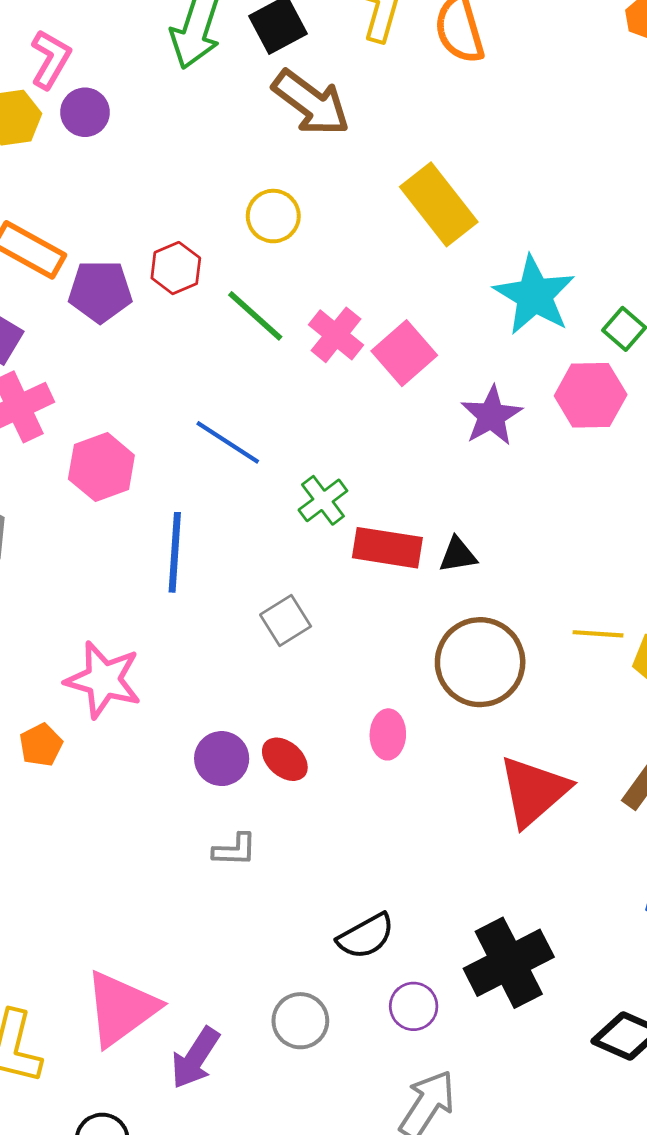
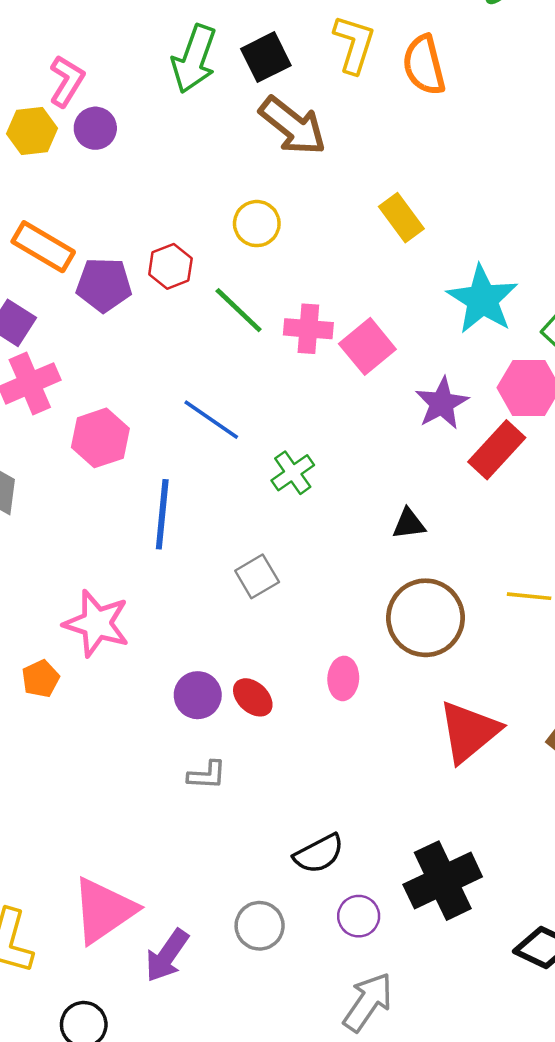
yellow rectangle: (439, 204) -> (401, 218), size x0.7
pink cross: (336, 335) -> (308, 329), turned -36
red rectangle: (387, 548) -> (497, 450), moved, turned -58

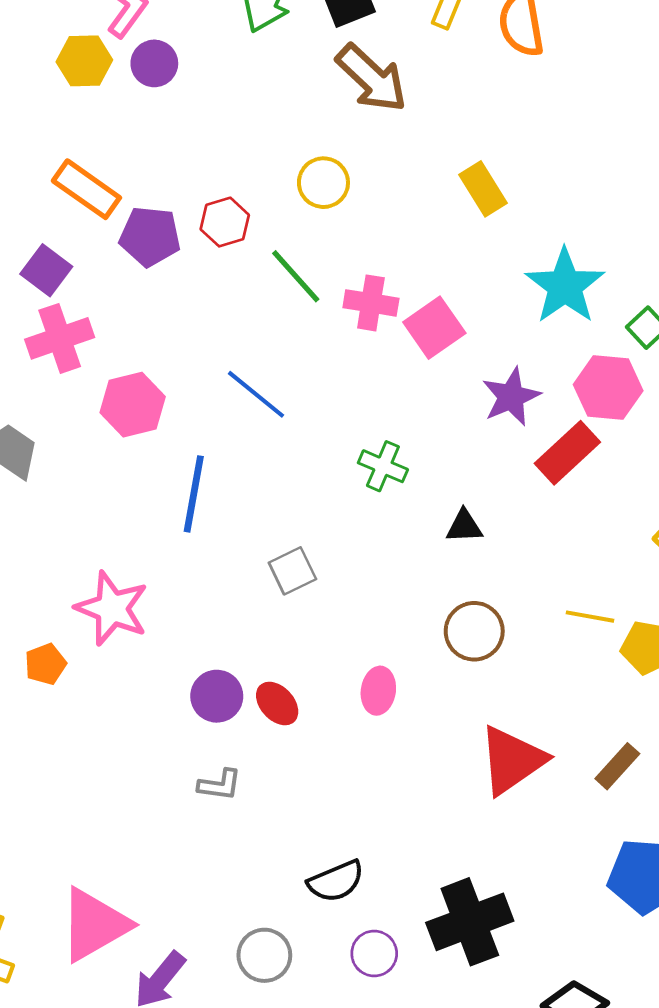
green cross: (293, 473) -> (383, 466), moved, turned -36
brown circle: (426, 618) -> (474, 631), size x0.7

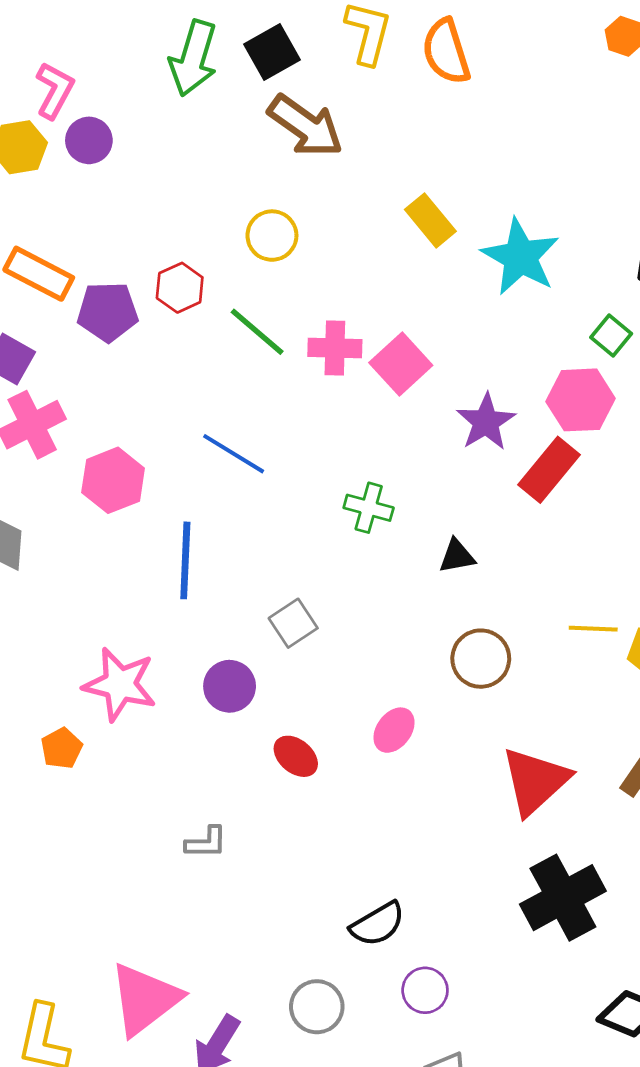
cyan star: (565, 286) -> (520, 257), moved
pink ellipse: (378, 691) -> (394, 730), turned 36
purple circle: (217, 696) -> (230, 686), moved
gray L-shape: (220, 785) -> (206, 843), moved
black cross: (470, 922) -> (563, 898), moved

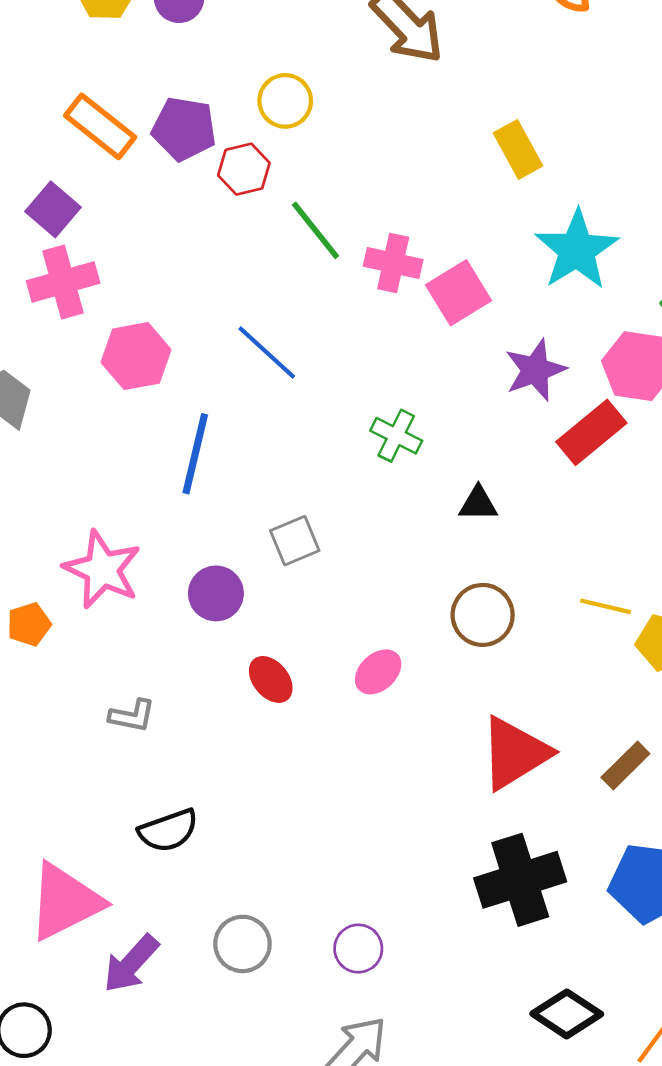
yellow circle: (272, 236) -> (285, 101), moved
cyan star: (520, 257) -> (577, 250), moved
purple pentagon: (108, 312) -> (184, 129), moved
gray L-shape: (206, 843) -> (132, 716), moved
black semicircle: (378, 924) -> (168, 831), moved

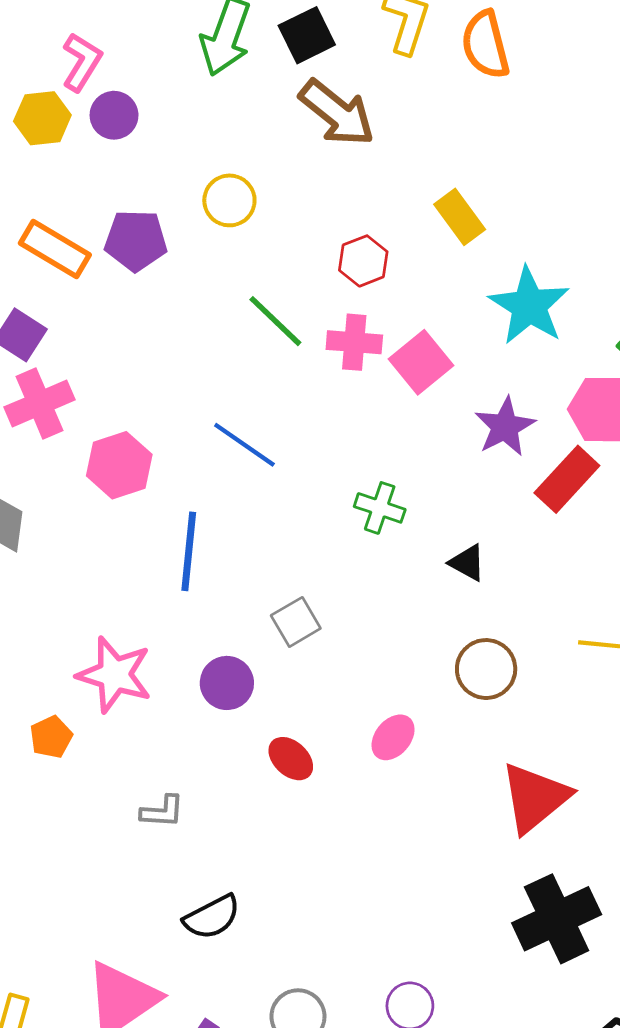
red hexagon: (244, 169) -> (363, 261), moved
black triangle: (478, 504) -> (467, 563), turned 36

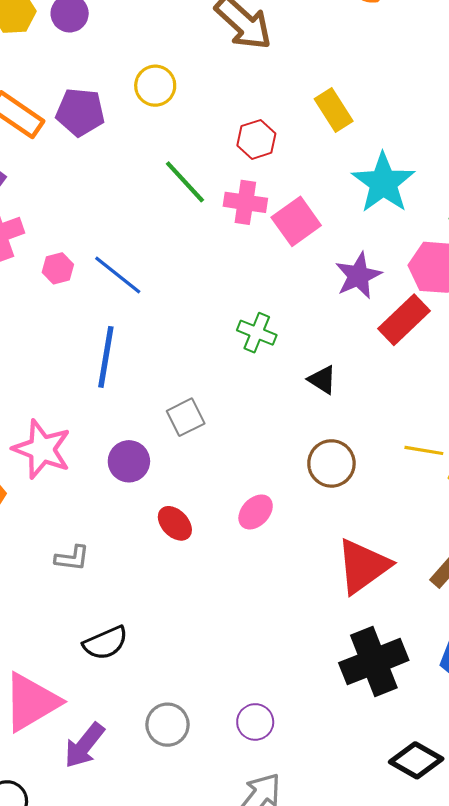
blue line: (244, 445) -> (118, 275), moved
pink hexagon: (119, 465) -> (58, 268), moved, size x0.6

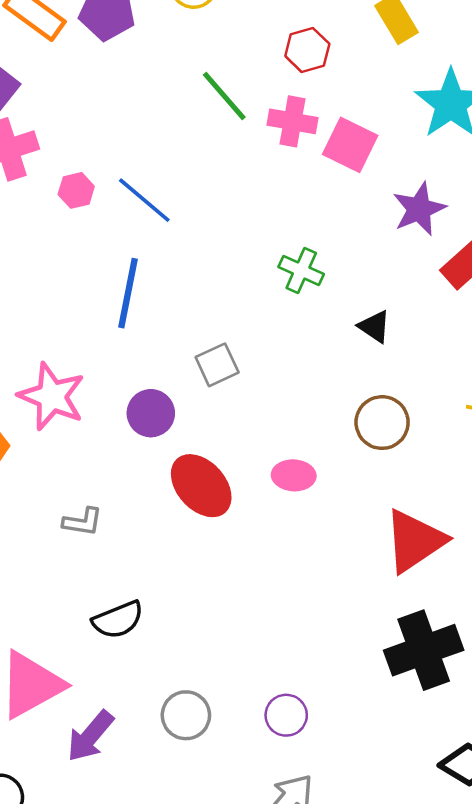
pink square: (296, 221) -> (350, 145), turned -30
pink ellipse: (256, 512) -> (294, 475), turned 48
red ellipse: (175, 523) -> (201, 486), size x1.6

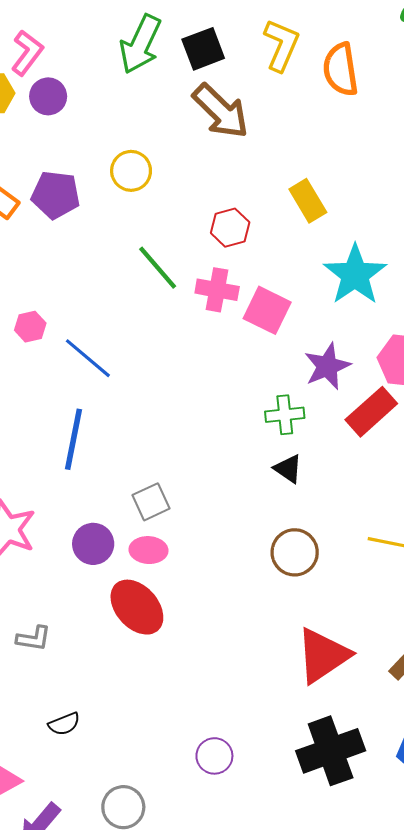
pink hexagon: (76, 190) -> (30, 327), moved
green cross: (301, 271) -> (285, 415), moved, turned -30
pink ellipse: (294, 475) -> (148, 550), moved
black semicircle: (118, 620) -> (64, 724), size x0.7
purple circle: (286, 715) -> (214, 756), moved

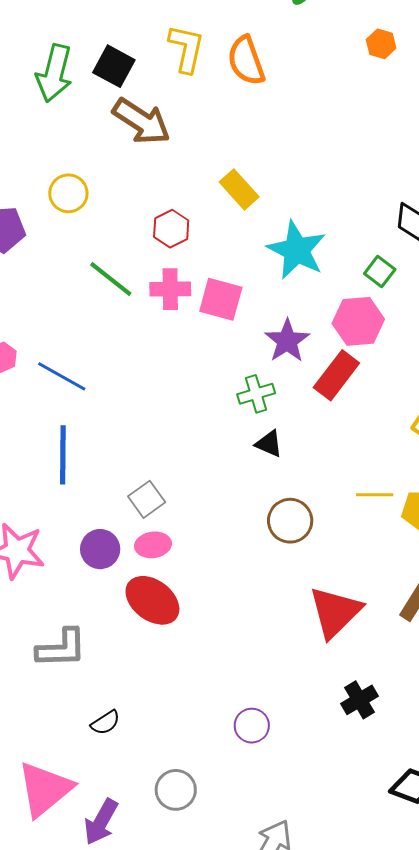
black square: (203, 49) -> (114, 66), turned -30
gray L-shape: (34, 638) -> (61, 648), size x1.6
black cross: (331, 751) -> (359, 700), size x0.6

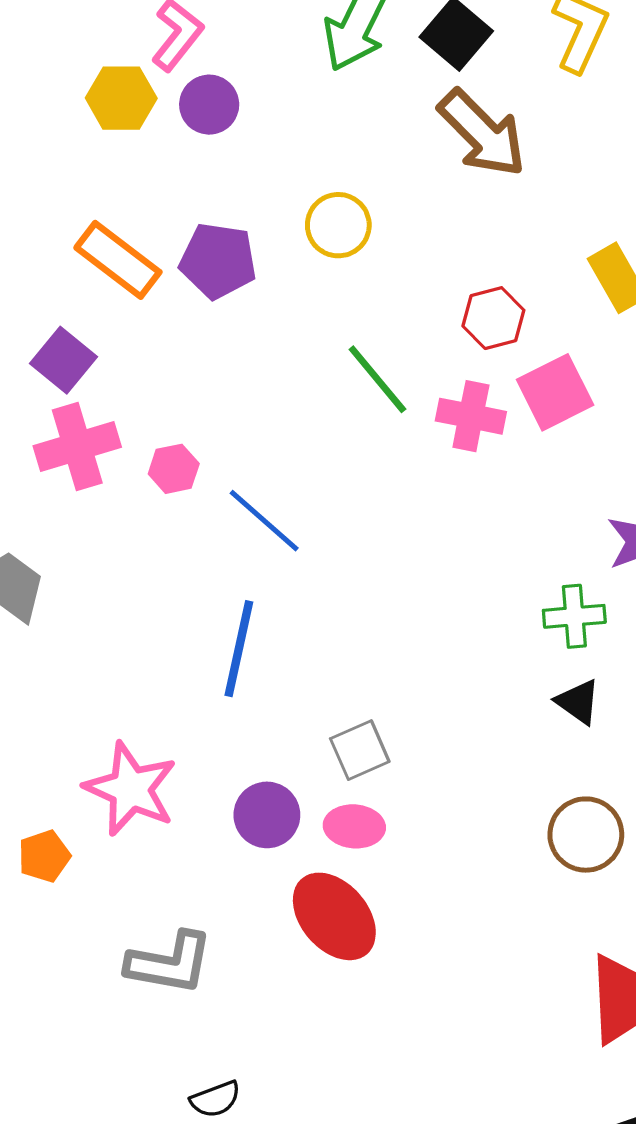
pink square: (221, 299) -> (555, 392), moved, turned 36

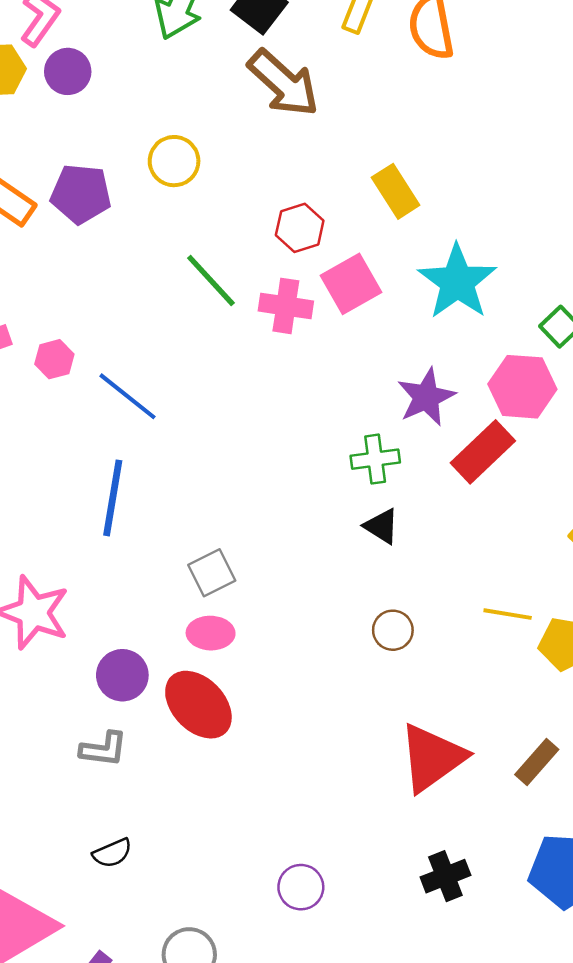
purple circle: (267, 815) -> (122, 675), moved
brown circle: (586, 835) -> (393, 630), size x0.7
gray L-shape: (170, 963) -> (104, 749), moved, size x0.7

